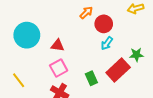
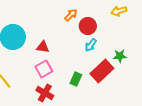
green rectangle: (91, 78) -> (76, 79), turned 48

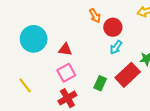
orange arrow: (71, 15) -> (95, 16), turned 104
red cross: (45, 93) -> (67, 98), turned 30

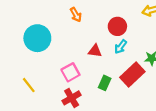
orange arrow: (95, 16) -> (76, 15), moved
red triangle: (65, 49) -> (95, 51), moved

